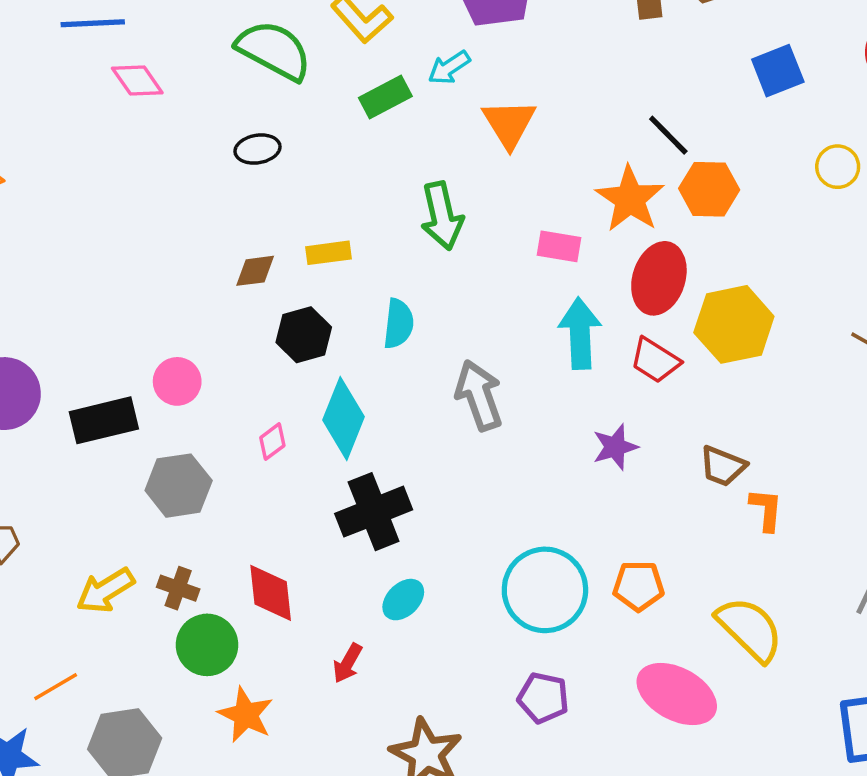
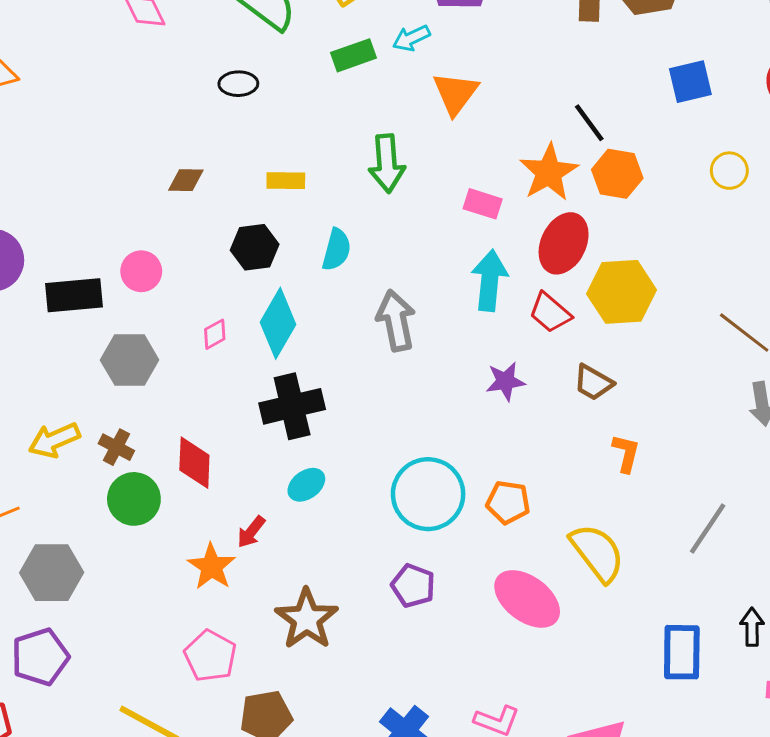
brown diamond: (255, 271) -> (186, 180), moved
brown trapezoid: (723, 466) -> (593, 383), moved
orange star: (246, 715) -> (212, 567), moved

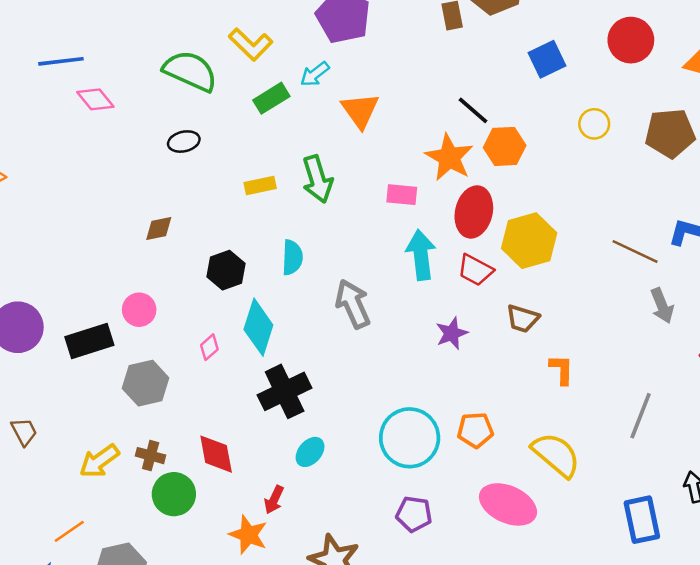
yellow rectangle: (286, 181) -> (260, 186), moved

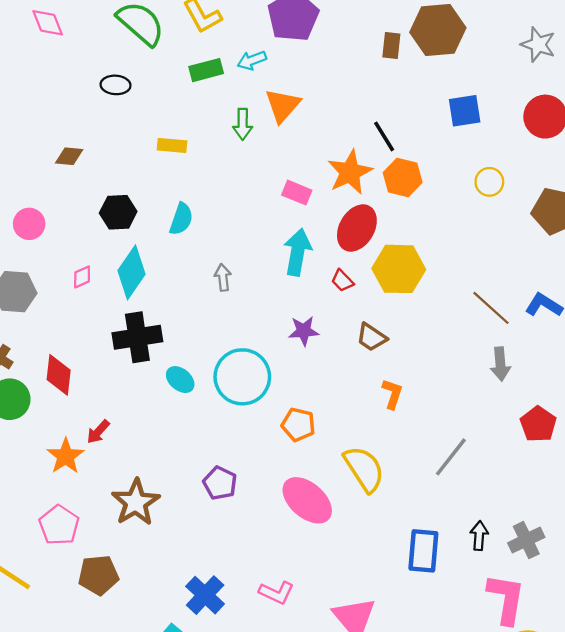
green arrow: (317, 179) -> (243, 124), moved, size x0.7
red trapezoid: (475, 270) -> (342, 281), size x0.7
gray arrow: (353, 304) -> (223, 277), size x0.6
cyan circle: (410, 438) -> (242, 377), moved
cyan ellipse: (310, 452) -> (180, 380), moved, turned 72

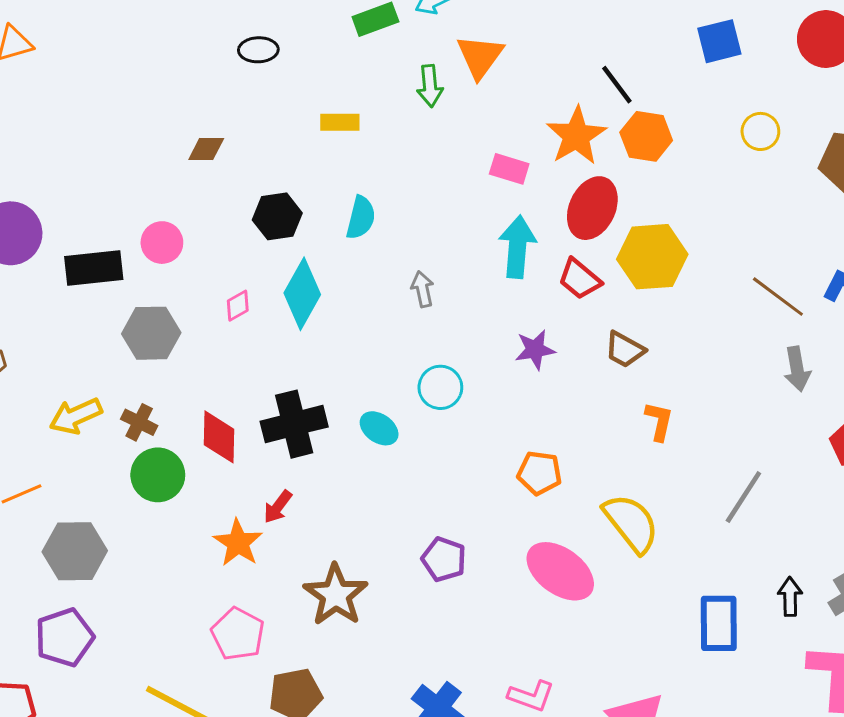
red trapezoid: (342, 281) -> (580, 279), size x1.4
black cross: (137, 337) -> (294, 424), moved
cyan circle: (242, 377) -> (440, 387), moved, size x0.6

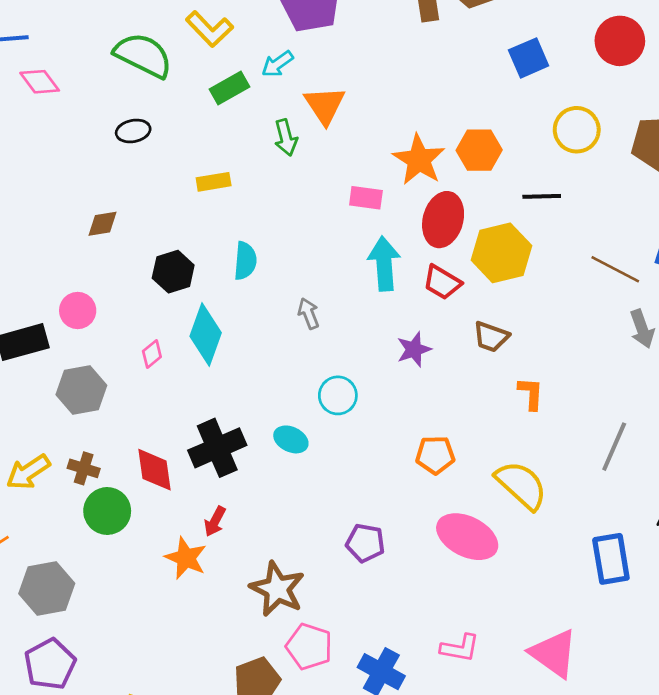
black line: (617, 85) -> (542, 196), moved, turned -45
yellow circle: (760, 131) -> (577, 130), size x1.4
pink pentagon: (238, 634) -> (309, 647), moved

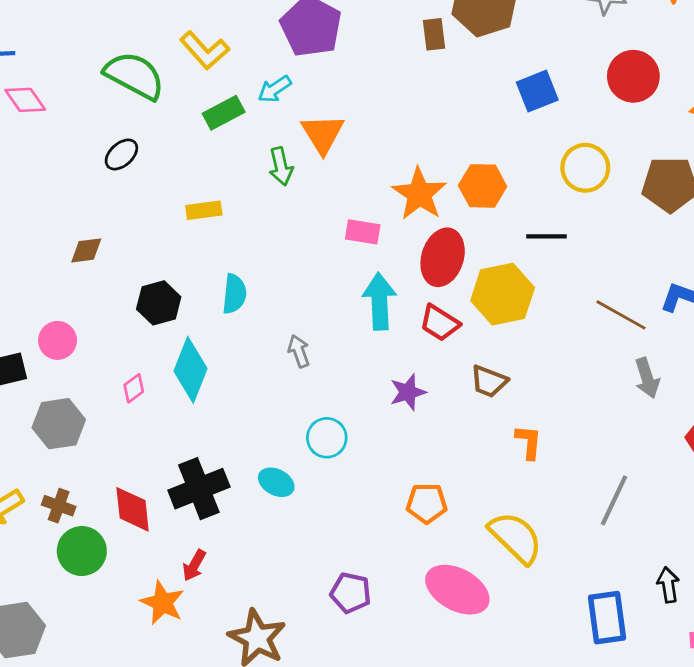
black ellipse: (133, 131) -> (121, 154), turned -32

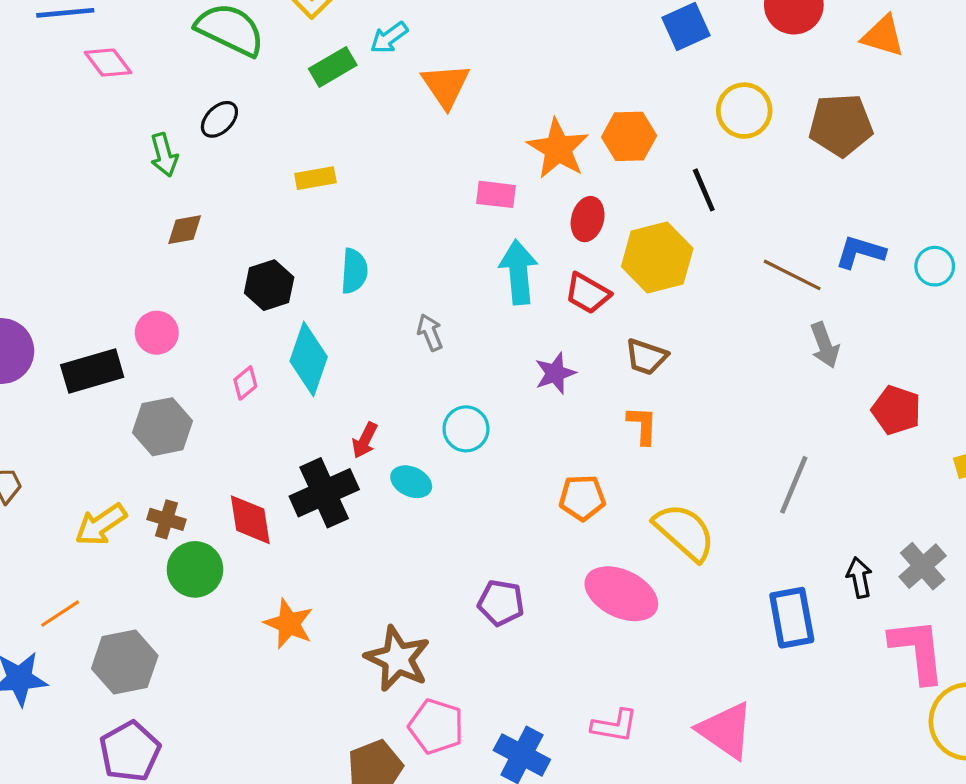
green arrow: (281, 166) -> (164, 155), moved
black line: (546, 236) -> (704, 190), turned 69
red ellipse: (443, 257) -> (588, 219), size x0.7
orange L-shape: (529, 442) -> (642, 425), moved
red arrow: (194, 565) -> (365, 440), moved

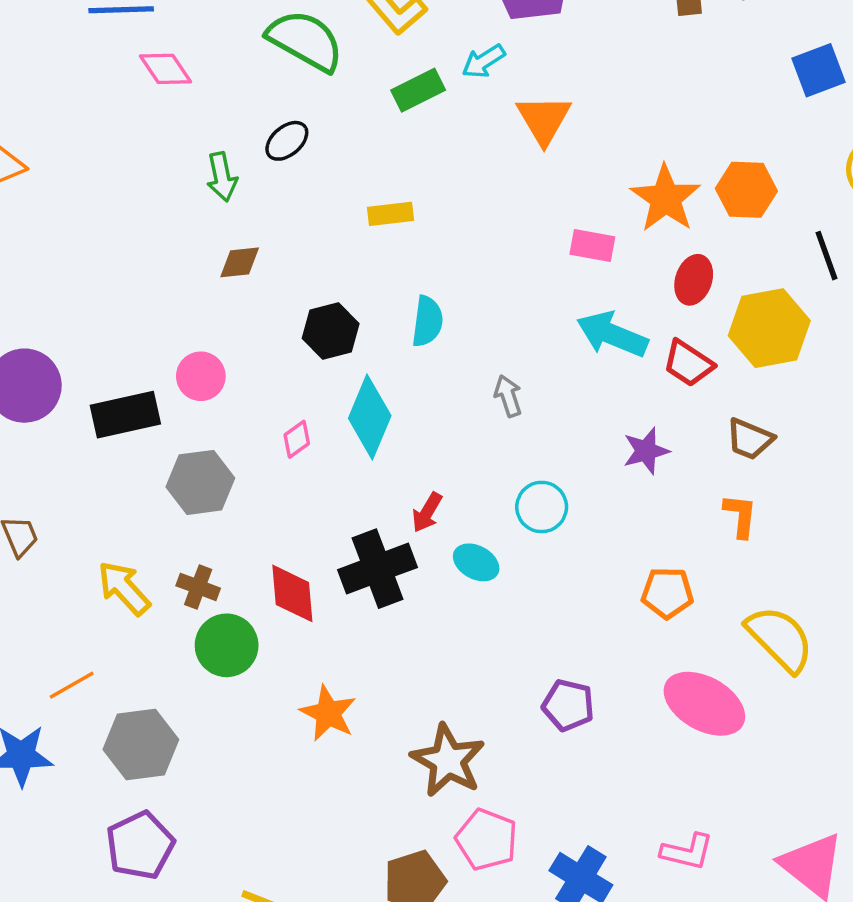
cyan arrow: (519, 272) -> (612, 334), turned -66
yellow arrow: (101, 525) -> (124, 588), turned 78

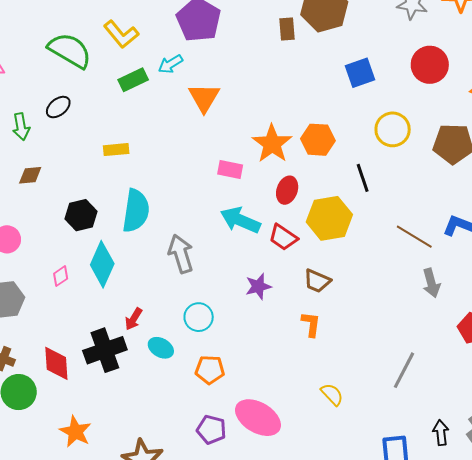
cyan semicircle: (427, 321) -> (136, 211), size x1.5
gray arrow: (508, 396) -> (181, 254), size x1.6
orange pentagon: (667, 593) -> (210, 370), moved
yellow semicircle: (780, 639) -> (332, 394), size x0.6
pink ellipse: (704, 704) -> (258, 418), moved

